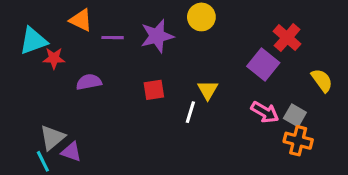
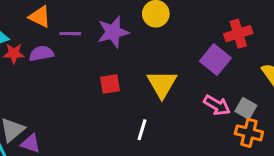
red cross: (287, 38) -> (238, 34), turned 32
purple semicircle: (89, 82) -> (41, 53), moved
yellow triangle: (208, 90) -> (162, 84), size x1.5
white line: (190, 112) -> (142, 130), moved

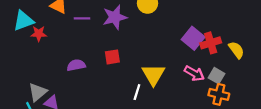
red cross: (238, 34) -> (211, 43), moved
purple semicircle: (41, 53) -> (76, 65), moved
yellow triangle: (162, 84) -> (153, 75), moved

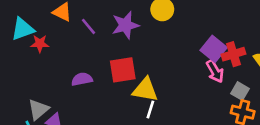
purple line: (82, 18) -> (88, 26), turned 49
red square: (112, 57) -> (123, 70), size x1.5
pink arrow: (194, 73) -> (215, 71), moved, turned 30
yellow triangle: (153, 75) -> (145, 90), moved, turned -50

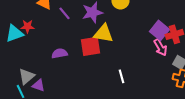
cyan triangle: (23, 29) -> (14, 33), moved
yellow triangle: (145, 90) -> (103, 33), moved
white line: (150, 109) -> (121, 76), moved, turned -32

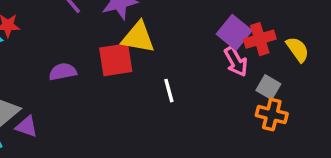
white line: (121, 76) -> (169, 91), moved

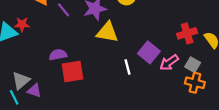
purple square: (234, 32) -> (149, 52), moved
red square: (116, 60) -> (73, 72), moved
pink arrow: (236, 61) -> (169, 63), moved, turned 84

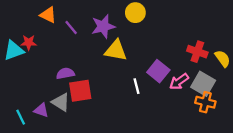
red cross: (187, 33) -> (197, 52), turned 36
gray square: (193, 65) -> (203, 84), size x1.5
gray triangle: (21, 81) -> (61, 102), moved, turned -48

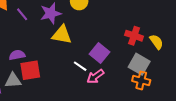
pink arrow: (179, 81) -> (95, 76), moved
white line: (137, 86) -> (80, 66), turned -40
gray triangle: (61, 102) -> (13, 80), turned -36

